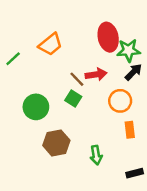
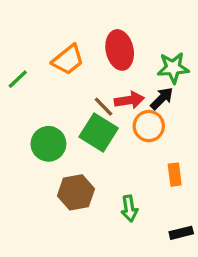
red ellipse: (108, 37) -> (120, 50), moved
black arrow: (133, 72) -> (162, 99), moved
green square: (73, 98) -> (99, 132), size x1.6
orange circle: (120, 101) -> (149, 126), moved

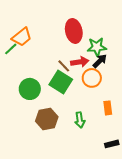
orange trapezoid: (68, 60) -> (22, 37), moved
green star: (173, 68) -> (97, 47), moved
green arrow: (129, 209) -> (80, 120), moved

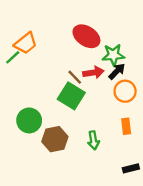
red ellipse: (74, 31) -> (86, 36), turned -45
orange circle: (92, 78) -> (125, 91), moved
green circle: (30, 89) -> (29, 120), moved

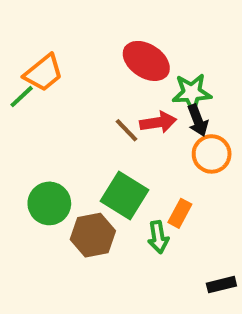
black arrow: (117, 71) -> (198, 120), turned 114
green square: (71, 96) -> (125, 196), moved
orange rectangle: (126, 126) -> (180, 213), moved, turned 35

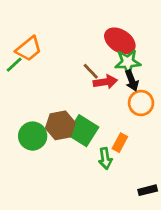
red ellipse: (146, 61) -> (120, 41), moved
brown line: (126, 130) -> (91, 71), moved
brown hexagon: (93, 235) -> (60, 125), moved

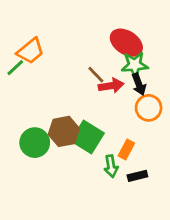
black rectangle: (148, 190) -> (137, 176), moved

